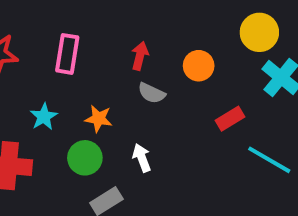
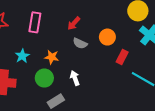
red arrow: (140, 56) -> (74, 23), turned -152
orange circle: (199, 66) -> (107, 37), moved
red rectangle: (230, 119) -> (122, 57), turned -32

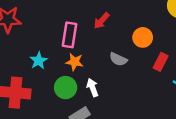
pink rectangle: (35, 22) -> (69, 35), moved
gray semicircle: (80, 43) -> (118, 59), moved
white arrow: (75, 78) -> (93, 88), moved

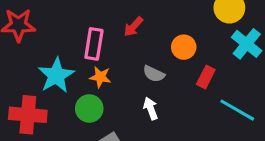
cyan star: (39, 61) -> (56, 75), size x1.6
white arrow: (93, 88) -> (151, 108), moved

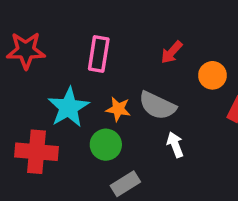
red arrow: (133, 27) -> (172, 52), moved
pink rectangle: (94, 44) -> (99, 54), moved
gray semicircle: (154, 74) -> (157, 106), moved, size x1.5

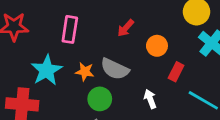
green circle: (106, 145) -> (100, 99), moved
white arrow: (175, 145) -> (150, 99), moved

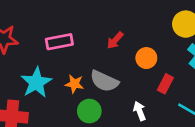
pink rectangle: (70, 29) -> (59, 42), turned 70

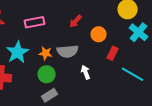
gray semicircle: (104, 81) -> (68, 51), turned -30
green circle: (89, 111) -> (47, 74), moved
white arrow: (140, 111) -> (86, 72), moved

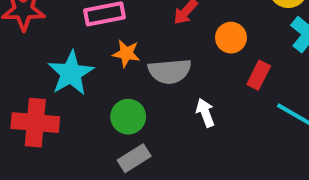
orange star: (46, 53) -> (126, 53), moved

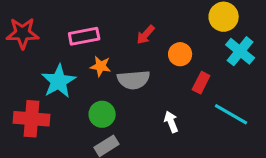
white arrow: (205, 113) -> (171, 122), moved

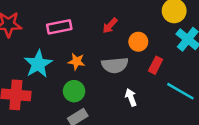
orange star: (101, 66) -> (76, 61), moved
gray semicircle: (134, 80) -> (115, 65), moved

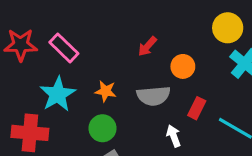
pink rectangle: (59, 27) -> (64, 48), moved, turned 55
red rectangle: (156, 65) -> (197, 108), moved

